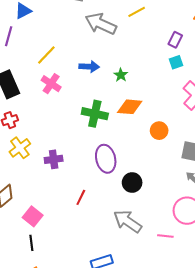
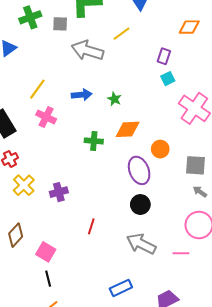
green cross: (95, 114) -> (94, 141), size x0.7
purple ellipse: (106, 159) -> (139, 170), moved

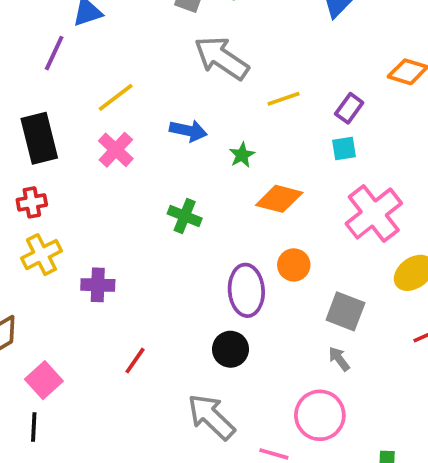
yellow line: (122, 34) -> (284, 99), moved
orange diamond: (128, 129) -> (279, 199), moved

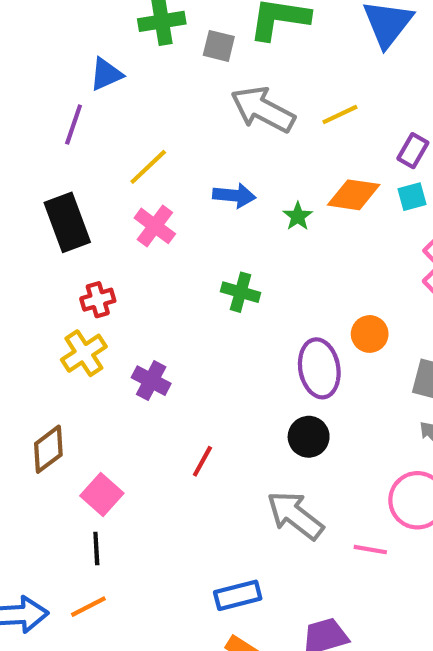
yellow line: (284, 99) -> (340, 114), moved
orange diamond: (279, 199) -> (354, 195), moved
red cross: (32, 202) -> (98, 300), moved
purple cross: (98, 285) -> (151, 381), turned 32

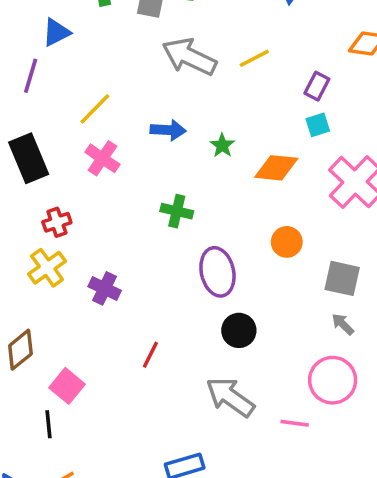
orange diamond: (354, 195) -> (276, 168), moved
purple ellipse: (319, 368) -> (217, 272), moved
black line: (96, 549) -> (48, 424), moved

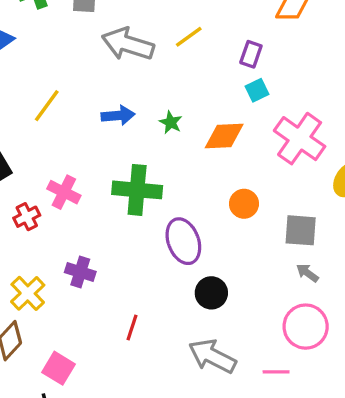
pink cross: (102, 158) -> (64, 192), moved
green cross: (177, 211) -> (137, 190), size x1.6
yellow cross: (47, 268) -> (28, 293), moved

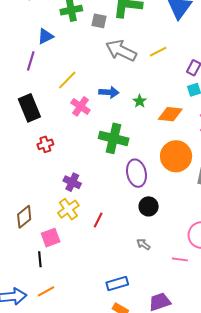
pink cross: (64, 192) -> (80, 106), moved
orange circle: (244, 204) -> (176, 156), size x1.8
yellow cross: (28, 293) -> (68, 209), moved
gray arrow: (212, 356) -> (143, 244), size x0.5
pink square: (58, 368) -> (51, 238), turned 30

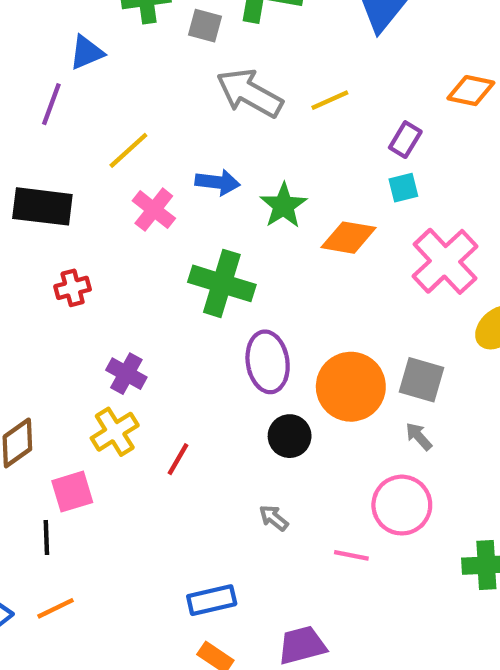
green star: (140, 101) -> (283, 206), size x1.5
black rectangle: (29, 108) -> (42, 206), turned -64
orange circle: (176, 156) -> (351, 387), moved

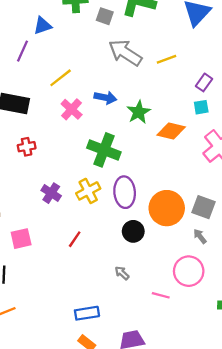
yellow cross: (115, 432) -> (88, 191), moved
pink square: (72, 492) -> (21, 239), moved

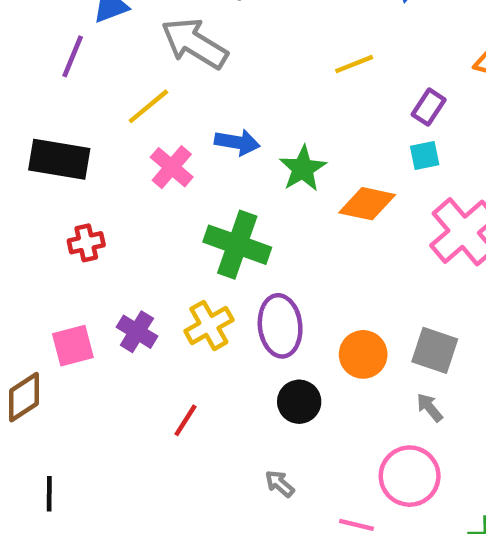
gray arrow: (125, 53) -> (194, 43), moved
orange circle: (167, 208) -> (363, 354), size x0.7
pink square: (21, 239) -> (73, 346), moved

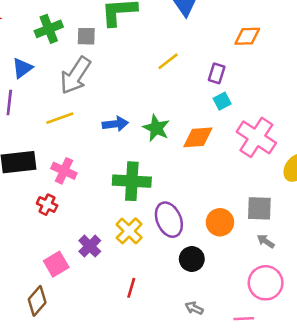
gray arrow: (194, 43) -> (75, 75), turned -72
yellow line: (148, 106) -> (60, 118), turned 36
pink cross: (172, 167) -> (64, 171), moved
red cross: (86, 243) -> (47, 205), turned -36
purple cross: (137, 332) -> (90, 246), turned 30

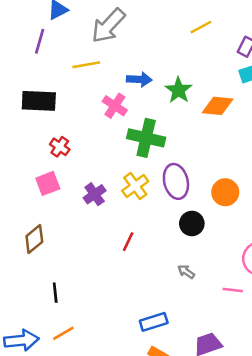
pink cross: (64, 171) -> (115, 106), moved
pink square: (56, 264) -> (48, 183), moved

